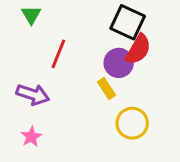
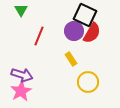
purple circle: (119, 63) -> (74, 31), moved
purple arrow: (33, 95) -> (22, 75), moved
pink star: (31, 137) -> (21, 91), size x1.5

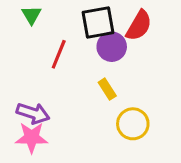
black square: (85, 15) -> (98, 23), moved, turned -35
red semicircle: (92, 33) -> (139, 26), moved
pink star: (21, 91) -> (32, 137), turned 30

